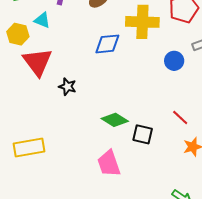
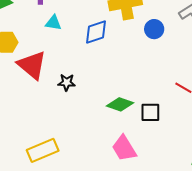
cyan triangle: (42, 20) -> (53, 23), moved
blue circle: (174, 61) -> (154, 29), moved

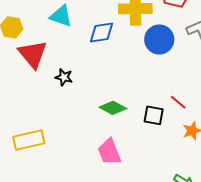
cyan triangle: (53, 23) -> (61, 16), size x1.4
blue circle: (154, 29) -> (159, 39), size x1.5
black square: (150, 112) -> (154, 115), moved

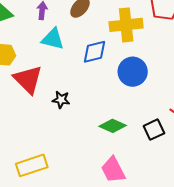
blue circle: (159, 39) -> (133, 72), moved
black square: (154, 115) -> (154, 130), turned -30

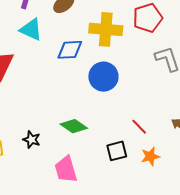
black star: (61, 100) -> (32, 140), moved
black square: (154, 130) -> (117, 151), moved

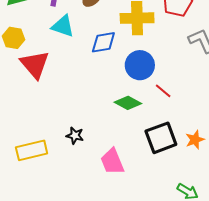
green diamond: (74, 126) -> (128, 103), moved
red line: (139, 127) -> (163, 91), moved
black square: (117, 151) -> (161, 138), size x1.5

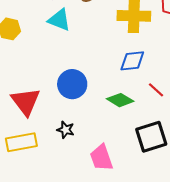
blue diamond: (103, 42) -> (132, 61), moved
red triangle: (35, 64) -> (26, 101), moved
blue circle: (140, 65) -> (72, 84), moved

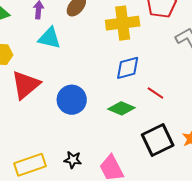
red triangle: (26, 101) -> (26, 85), moved, turned 36
black star: (66, 130) -> (73, 160), moved

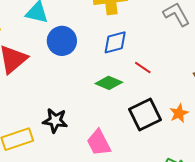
blue circle: (72, 100) -> (62, 41), moved
black star: (73, 160) -> (55, 121), moved, size x1.4

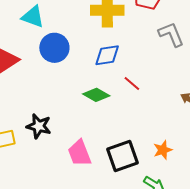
orange star: (179, 113) -> (163, 150), moved
black square: (145, 115) -> (122, 156), moved

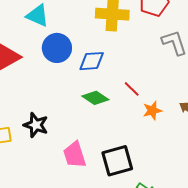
blue diamond: (107, 55) -> (92, 61), moved
orange star: (163, 150) -> (152, 111), moved

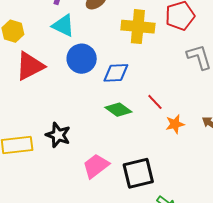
pink trapezoid: (75, 155) -> (96, 166), turned 68

